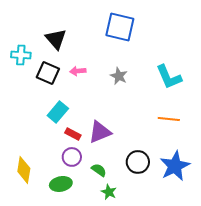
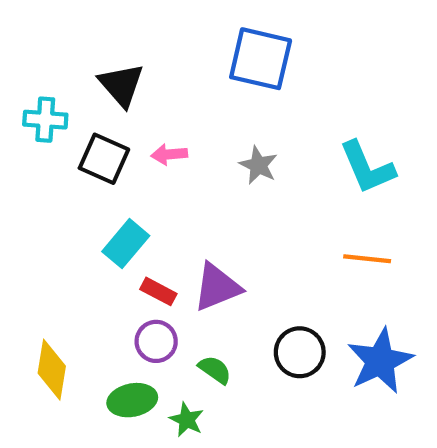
green star: (109, 192) -> (187, 420), moved

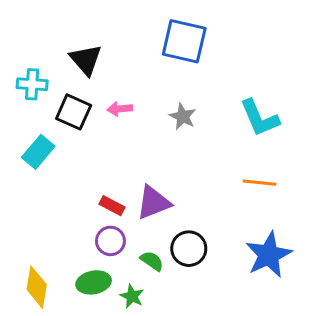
cyan rectangle: (126, 244) -> (38, 152), moved
black circle: (300, 352) -> (189, 249), moved
yellow diamond: (52, 370) -> (37, 287), moved

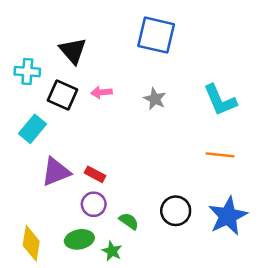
purple triangle: (153, 203) -> (56, 172), moved
black circle: (189, 249) -> (176, 211), moved

